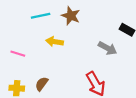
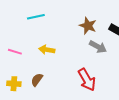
brown star: (71, 16) -> (88, 26), moved
yellow arrow: (55, 42) -> (47, 50), moved

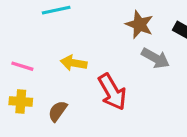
red arrow: (87, 80) -> (112, 92), moved
yellow cross: (14, 84) -> (21, 101), moved

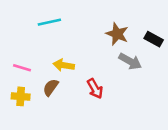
red arrow: (112, 92) -> (95, 89), size x0.7
brown semicircle: (58, 111) -> (51, 87), moved

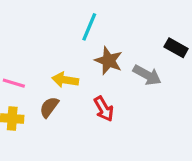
cyan line: (49, 22) -> (89, 27), moved, turned -55
brown star: (117, 34) -> (109, 61), moved

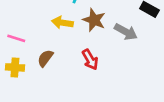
yellow arrow: (65, 80) -> (62, 23), moved

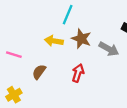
red arrow: (90, 60) -> (78, 73), turned -132
yellow cross: (15, 67) -> (14, 95), moved, turned -35

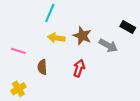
cyan line: (68, 15) -> (50, 13), moved
brown semicircle: (39, 72) -> (42, 67), turned -40

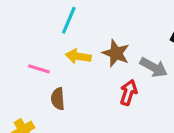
pink line: (18, 51) -> (39, 69), moved
red arrow: (79, 68) -> (128, 92), moved

